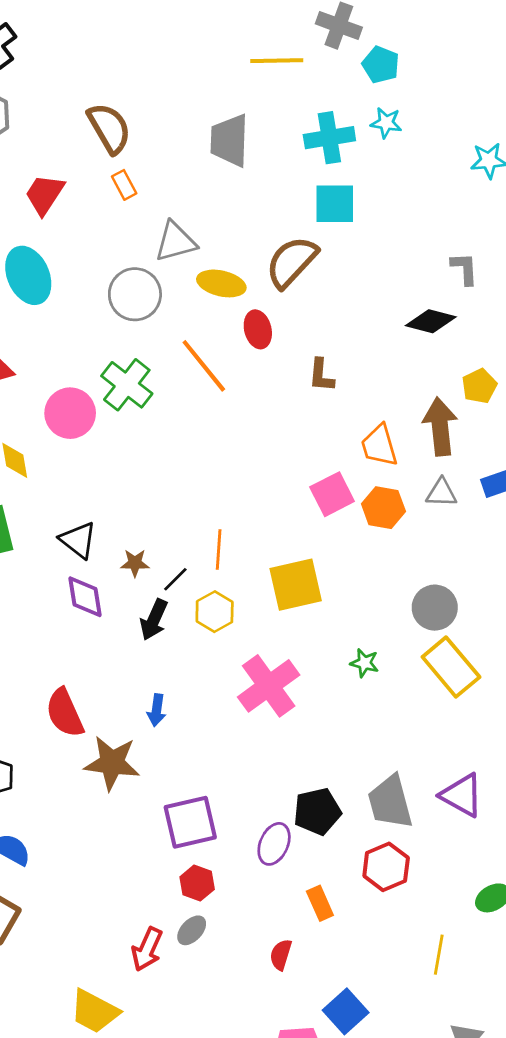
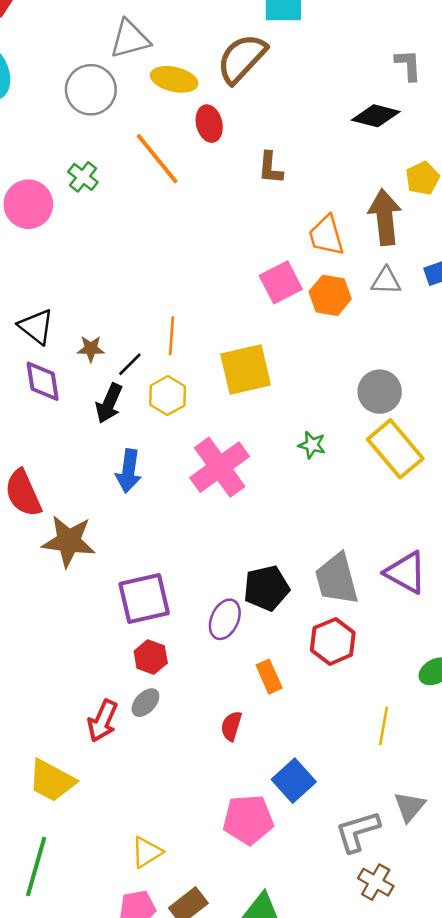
green cross: (127, 385) -> (83, 177), size x0.6
blue arrow: (157, 710) -> (129, 471), moved, size x1.4

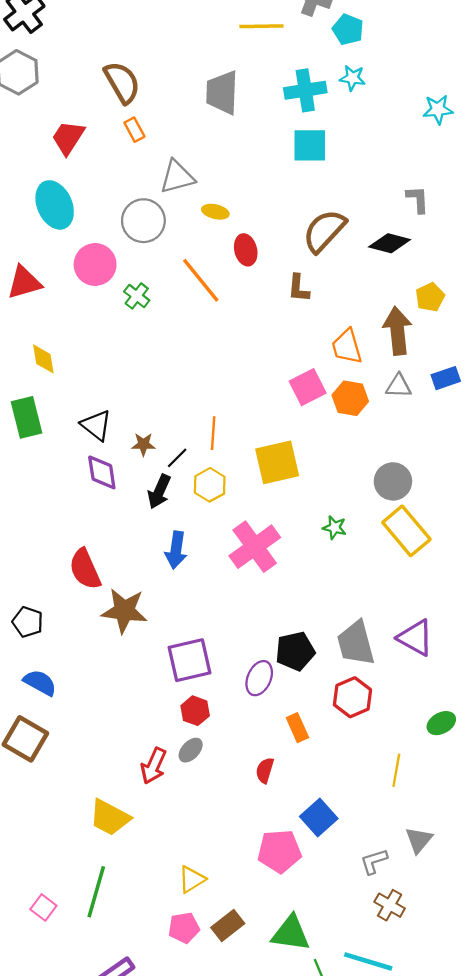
brown semicircle: (242, 59) -> (324, 231), moved
yellow ellipse: (174, 79) -> (215, 212), size x0.7
pink circle: (28, 204) -> (95, 265), moved
gray L-shape: (358, 831) -> (374, 861), size x0.7

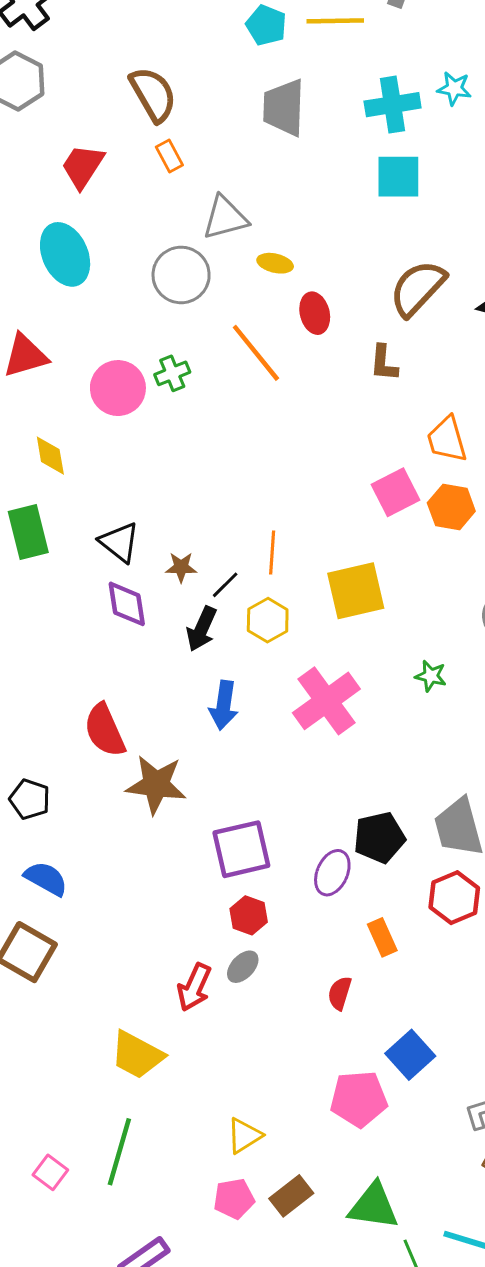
cyan pentagon: (348, 30) -> (266, 25), moved
pink circle: (95, 265) -> (118, 388), moved
green cross: (137, 296) -> (172, 373), turned 30

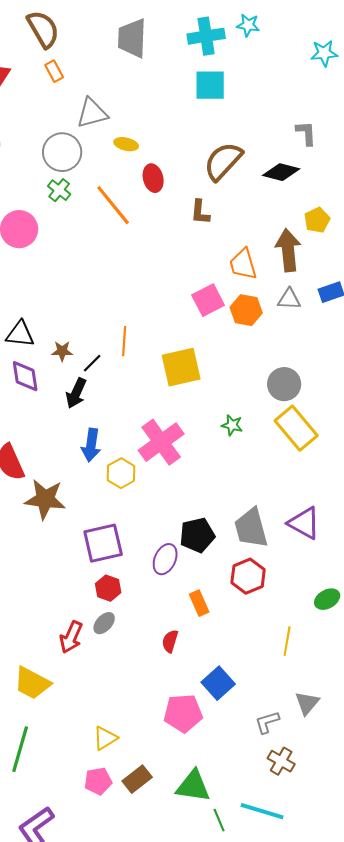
green cross: (172, 373) -> (59, 190), moved, turned -30
black triangle: (119, 542) -> (20, 334), turned -32
yellow hexagon: (268, 620) -> (121, 473), moved

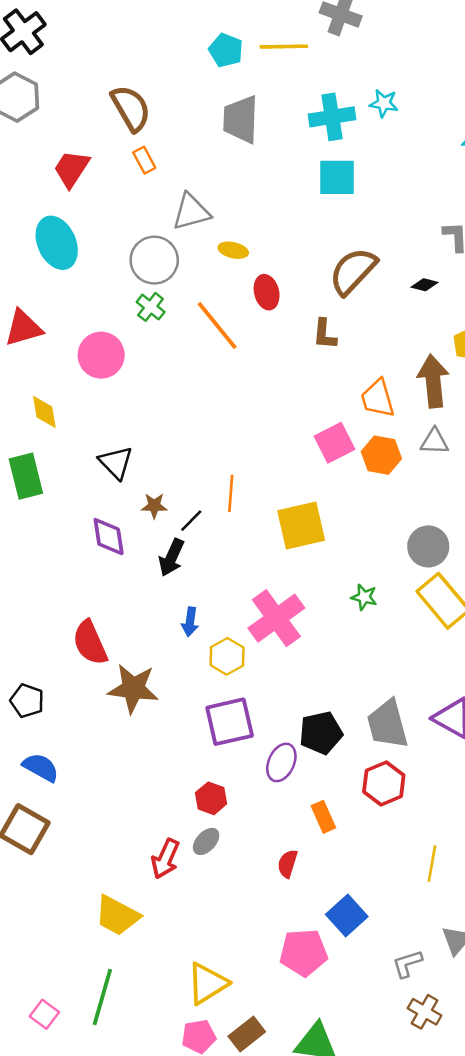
black diamond: (281, 172) -> (425, 285), size x0.6
black triangle: (20, 334) -> (116, 463), moved, turned 40
blue arrow: (91, 445) -> (190, 622), size x0.7
purple square: (103, 543) -> (230, 722), moved
yellow triangle: (105, 738) -> (207, 983), size x1.4

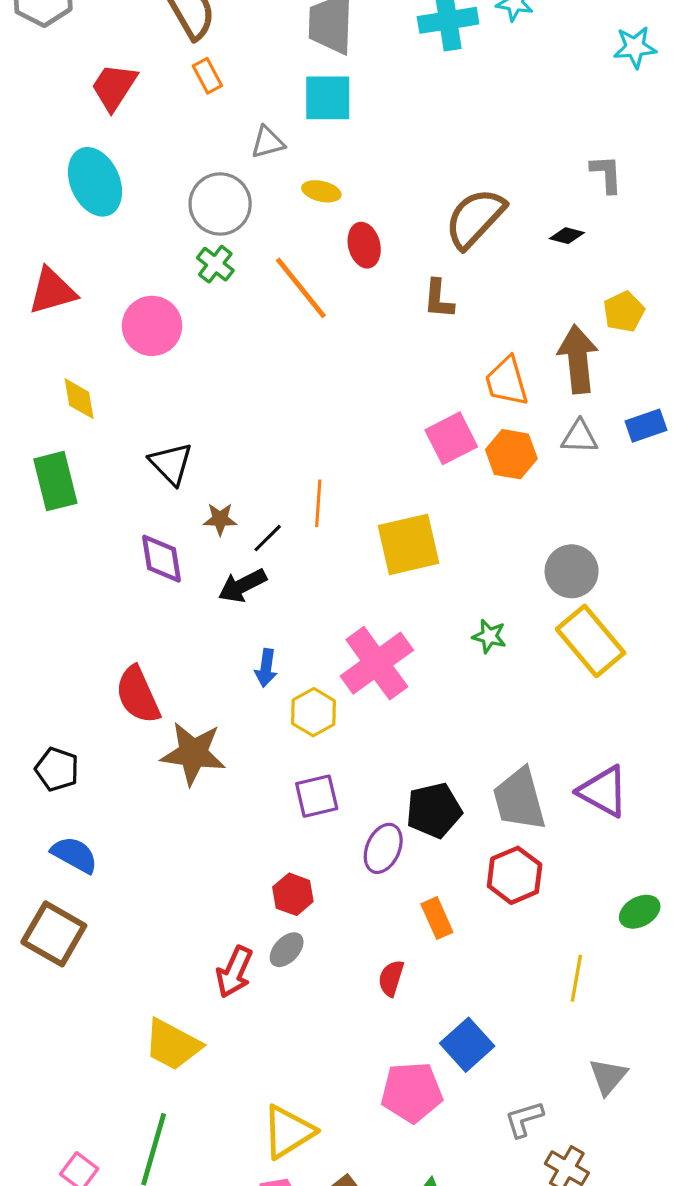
cyan square: (337, 177) -> (328, 98), moved
gray triangle: (191, 212) -> (268, 142), size x0.7
black arrow: (172, 558) -> (242, 586), turned 39
purple square: (230, 722) -> (317, 796), size x0.7
gray L-shape: (407, 964) -> (524, 1119), moved

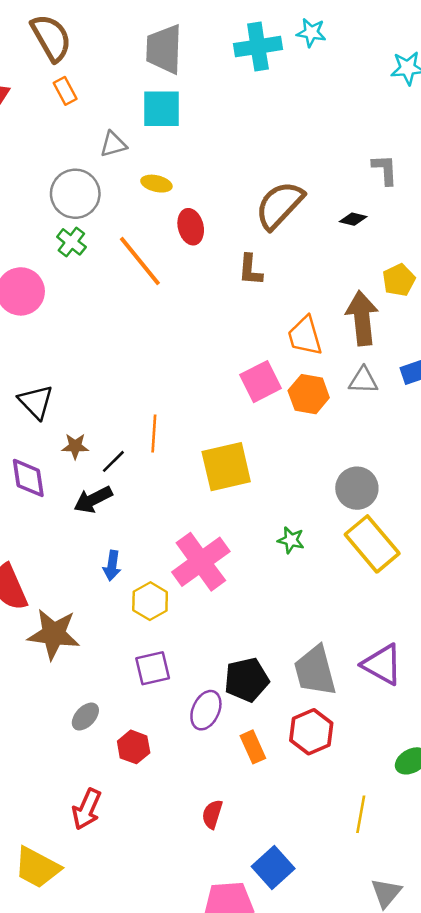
orange rectangle: (437, 918) -> (253, 747), moved
gray ellipse: (287, 950) -> (85, 717), moved

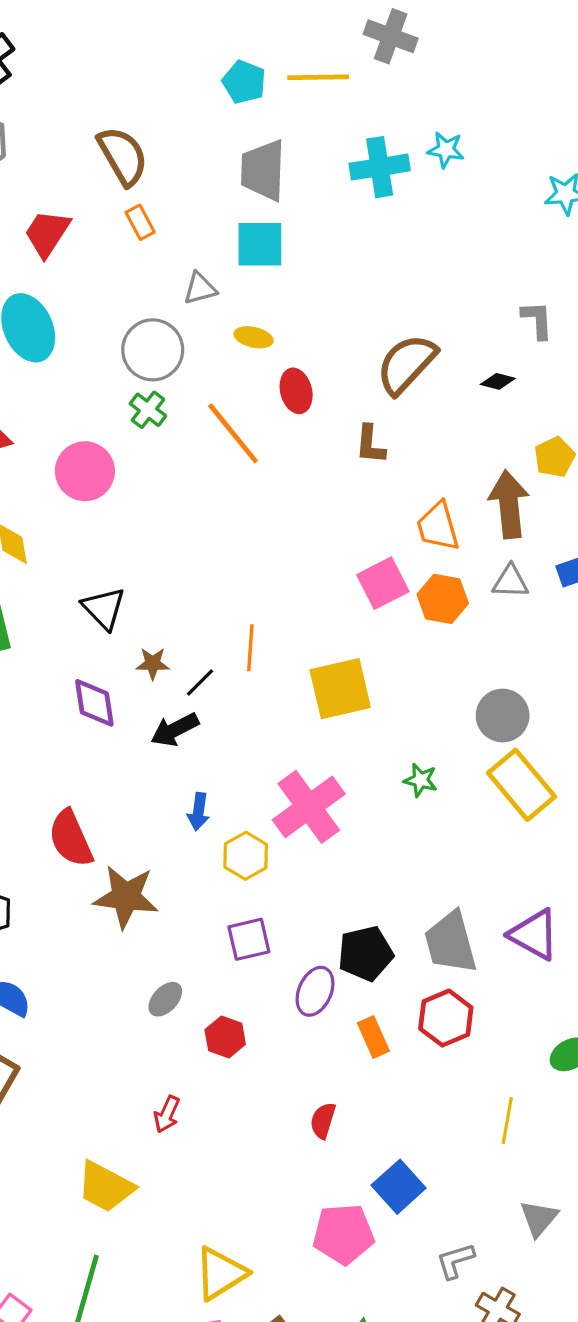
red arrow: (87, 809) -> (167, 1114), size x0.7

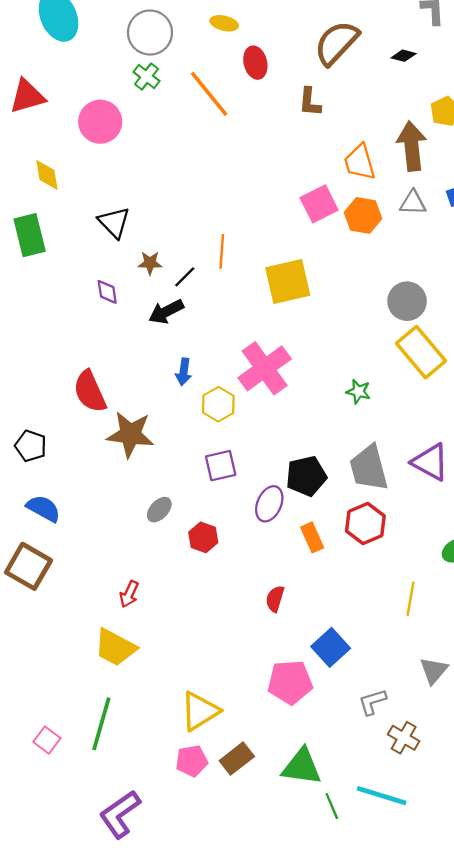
purple diamond: (94, 703) -> (107, 292), size x0.7
green star: (421, 780) -> (358, 391), moved
red arrow: (167, 1114) -> (129, 594), moved

